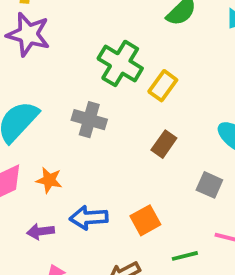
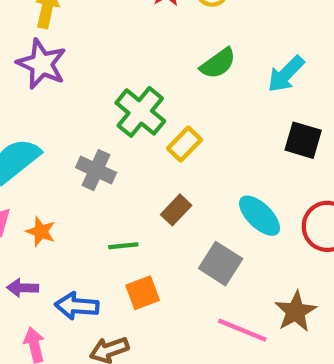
gray square: (209, 185) -> (221, 264), size x1.4
blue arrow: (89, 218) -> (77, 306), moved
green line: (185, 256) -> (123, 246), moved

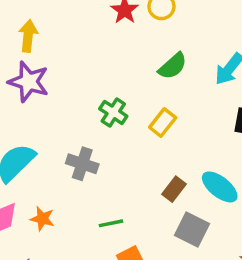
green cross: (140, 112) -> (113, 112), size x0.7
yellow rectangle: (185, 144) -> (163, 122), moved
brown rectangle: (176, 210) -> (174, 189), moved

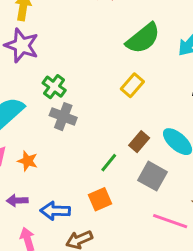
green semicircle: (173, 66) -> (143, 38), size x1.4
green cross: (113, 112) -> (54, 87), moved
green line: (111, 223) -> (109, 163), moved, turned -42

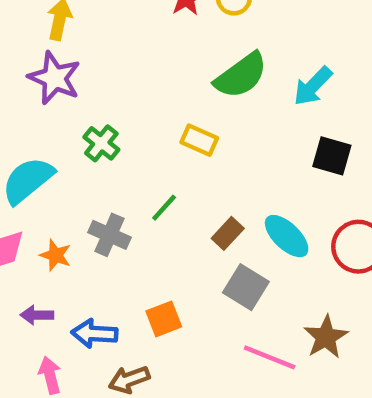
yellow rectangle: (132, 85) -> (199, 140), moved, turned 70
gray cross: (63, 117) -> (109, 235), moved
green line: (109, 163) -> (164, 208), moved

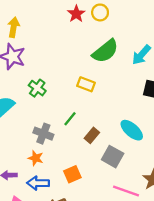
brown rectangle: (228, 233) -> (92, 135), moved
orange star: (56, 255) -> (36, 158), moved

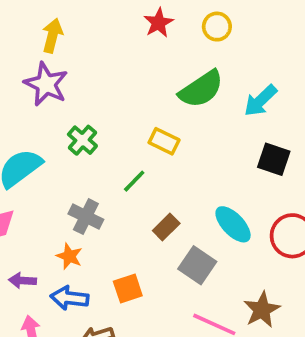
yellow circle: (100, 12) -> (217, 27), moved
green line: (70, 119) -> (134, 181), moved

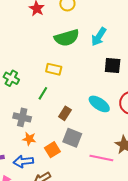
green semicircle: (201, 89) -> (67, 38), turned 30
orange star: (69, 256) -> (29, 139), moved
gray square: (197, 265) -> (72, 138), moved

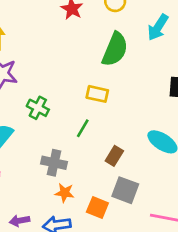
cyan arrow: (99, 37) -> (158, 27), moved
green semicircle: (67, 38) -> (115, 49), turned -50
orange square: (52, 150) -> (97, 208), turned -35

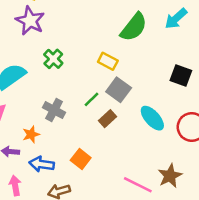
green line: (83, 128) -> (91, 99), moved
gray square: (125, 190) -> (119, 90), moved
orange star: (65, 193) -> (31, 134), moved, turned 30

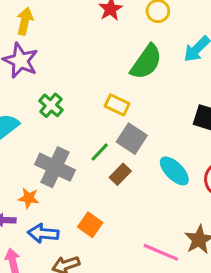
gray cross: (54, 110) -> (55, 167), size x1.4
orange star: (31, 134) -> (29, 198), turned 30

